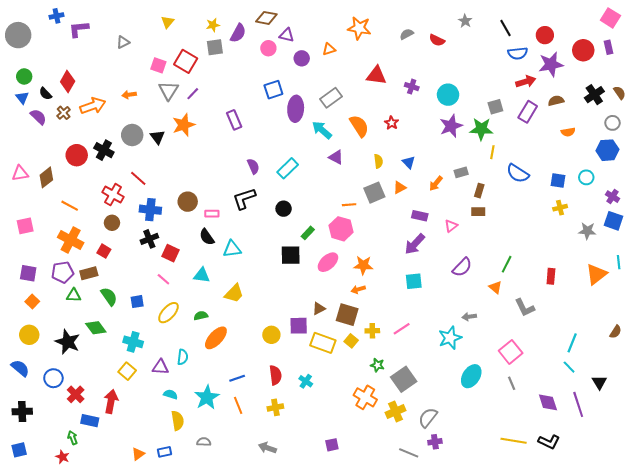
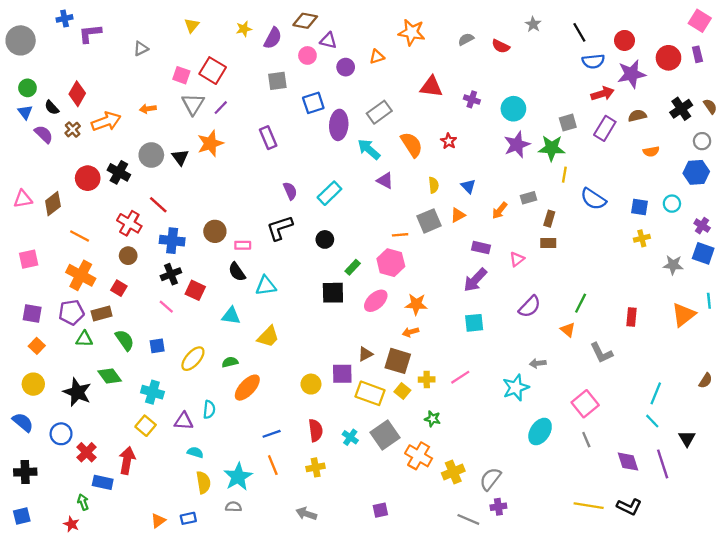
gray square: (215, 47) -> (277, 81), moved
pink line: (163, 279) -> (166, 307), moved
gray square: (404, 379) -> (385, 435), moved
cyan star: (207, 397) -> (238, 477), moved

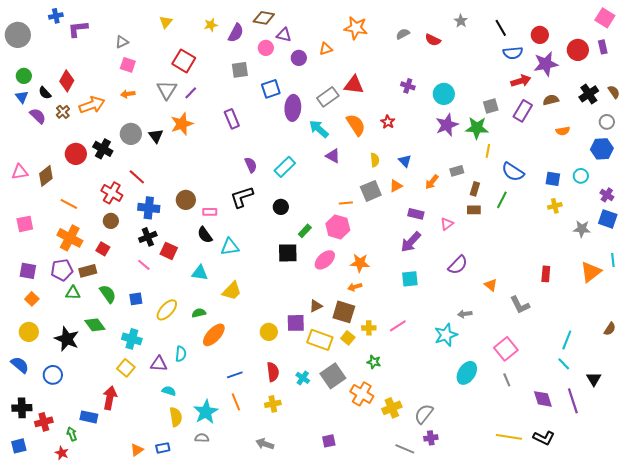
pink square: (181, 75) -> (128, 65), moved
red triangle: (431, 87) -> (354, 85), moved
green line: (581, 303) -> (502, 200), moved
red cross: (87, 452) -> (44, 422), moved, turned 30

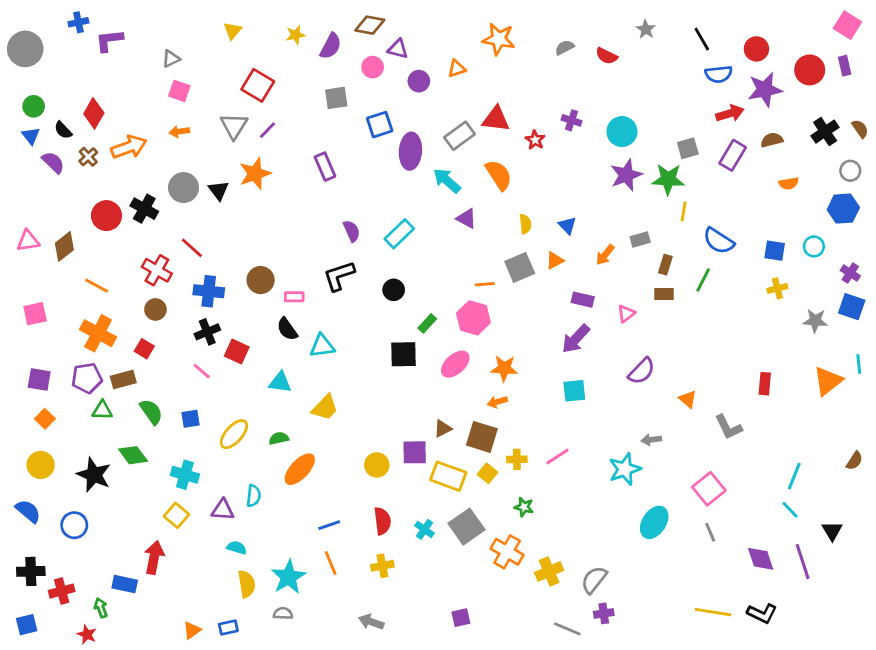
red star: (388, 122) -> (535, 140), moved

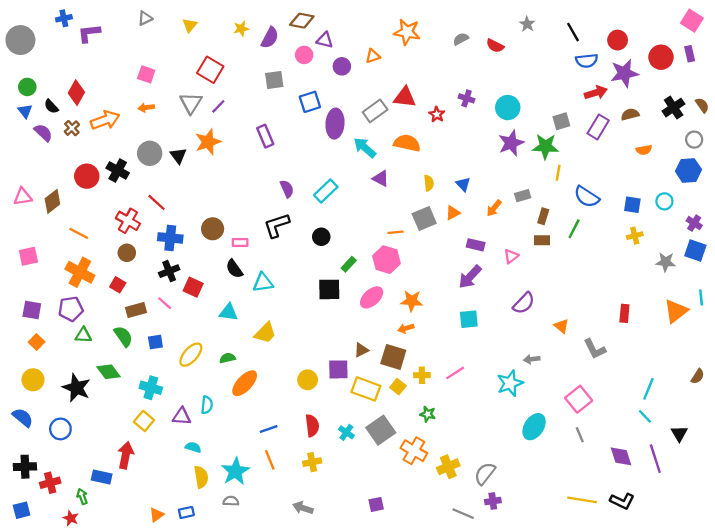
gray triangle: (171, 59) -> (145, 18), moved
orange semicircle: (499, 175) -> (407, 143), turned -45
brown rectangle: (123, 379) -> (136, 310), moved

